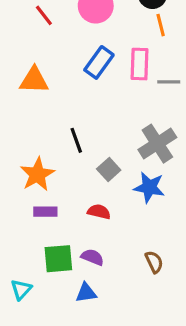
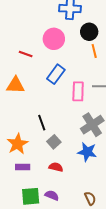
red line: (44, 15) -> (26, 54), moved, turned -32
pink rectangle: (140, 64) -> (78, 91), moved
gray square: (109, 169) -> (54, 142), moved

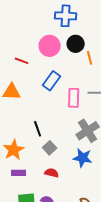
black circle: (89, 32) -> (76, 44), moved

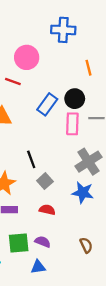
black circle: (76, 44) -> (75, 99), moved
pink circle: (50, 46) -> (27, 57), moved
orange line: (90, 58) -> (88, 68), moved

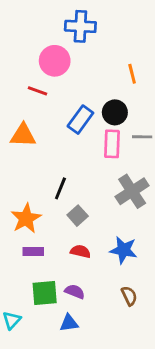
blue cross: (63, 30) -> (80, 26), moved
black line: (31, 159) -> (60, 188), turned 42
blue star: (83, 193) -> (123, 250), moved

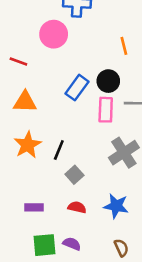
red line: (37, 91) -> (18, 62), moved
orange star: (26, 218) -> (28, 145), moved

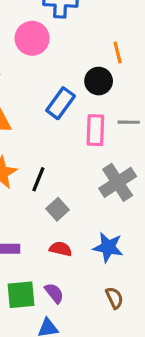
black circle: (108, 81) -> (99, 81), moved
purple semicircle: (72, 244) -> (54, 293), turned 30

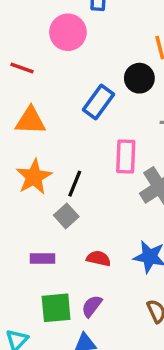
pink rectangle: (95, 130) -> (126, 156), moved
gray square: (57, 209) -> (66, 216), moved
purple semicircle: (54, 293) -> (92, 306), turned -105

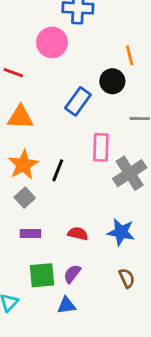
gray square: (66, 216) -> (25, 198), moved

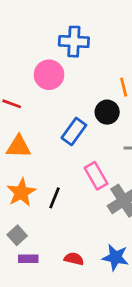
pink rectangle: (101, 147) -> (96, 176), turned -32
gray square: (25, 198) -> (17, 235), moved

